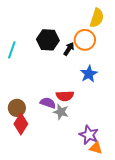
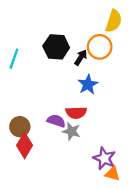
blue star: (89, 74) -> (88, 84), moved

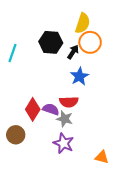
yellow semicircle: (114, 21) -> (83, 23), moved
brown circle: (20, 127) -> (16, 135), moved
red diamond: (25, 145) -> (33, 109), moved
purple star: (104, 158) -> (64, 143), moved

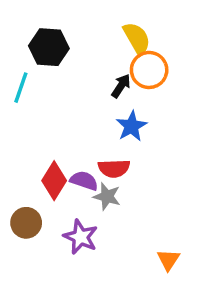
yellow semicircle: (83, 23) -> (137, 38), turned -48
black hexagon: (51, 42) -> (49, 47), moved
purple star: (64, 143) -> (81, 237), moved
orange triangle: (102, 157) -> (168, 260), turned 48

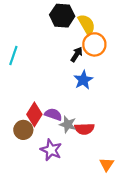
black hexagon: (49, 47) -> (62, 16), moved
red semicircle: (114, 168) -> (84, 129), moved
brown circle: (26, 223) -> (23, 130), moved

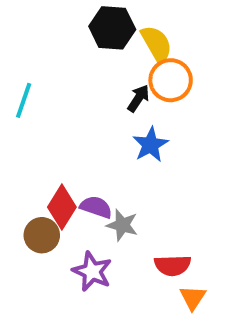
red semicircle: (84, 129) -> (173, 265), moved

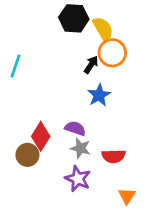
purple semicircle: (96, 207) -> (75, 128), moved
red semicircle: (173, 265) -> (114, 156), moved
purple star: (92, 271) -> (78, 179), moved

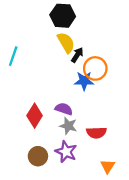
yellow semicircle: (103, 29) -> (66, 43), moved
orange circle: (112, 53) -> (95, 68), moved
blue star: (99, 95) -> (84, 81), turned 30
brown circle: (27, 155) -> (38, 156), moved

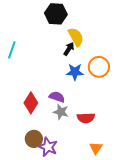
yellow semicircle: (66, 43) -> (76, 37), moved
orange circle: (95, 68) -> (99, 67), moved
purple star: (66, 152) -> (48, 147), moved

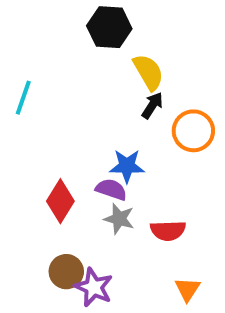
black arrow: (69, 49) -> (152, 105), moved
blue star: (75, 72) -> (127, 166), moved

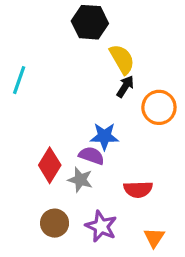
gray star: (119, 219) -> (80, 180), moved
purple star: (94, 287) -> (101, 226), moved

